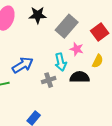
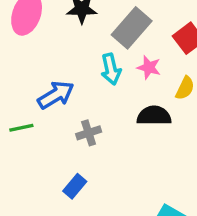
cyan arrow: (61, 62) -> (111, 69), moved
gray cross: (49, 80) -> (89, 133), moved

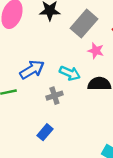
cyan arrow: (111, 69) -> (70, 73), moved, turned -54

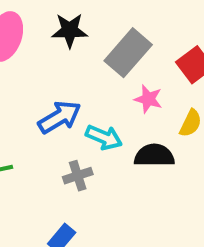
blue arrow: (32, 70) -> (60, 117), moved

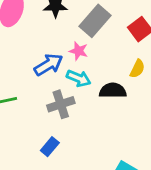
pink star: (148, 99) -> (79, 51), moved
gray cross: (78, 176) -> (61, 104), size x1.4

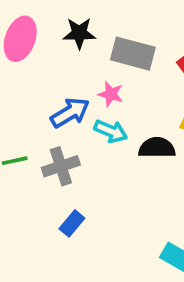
gray rectangle: (95, 21) -> (133, 54), turned 64
gray cross: (61, 104) -> (61, 166), moved

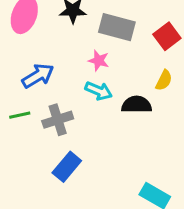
blue arrow: (70, 113) -> (38, 76), moved
blue rectangle: (72, 223) -> (67, 167), size x1.4

